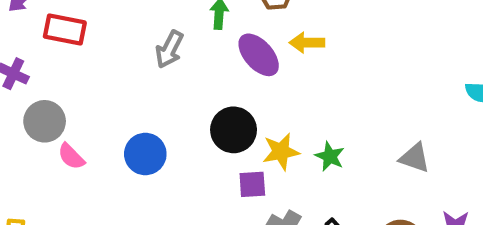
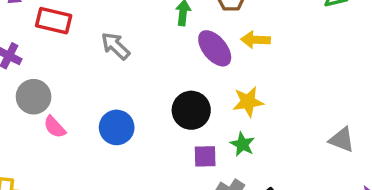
gray arrow: (169, 49) -> (115, 46), moved, turned 104
yellow star: (281, 152) -> (248, 102), moved
green star: (330, 156) -> (242, 144), moved

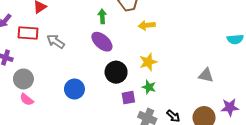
gray arrow: (115, 46) -> (56, 41), moved
purple ellipse: (215, 48) -> (102, 42), moved
pink semicircle: (55, 127) -> (27, 100), moved

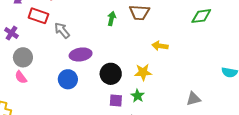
yellow arrow: (147, 25) -> (160, 46), moved
purple ellipse: (102, 42) -> (81, 54), moved, turned -65
gray triangle: (206, 75) -> (194, 99), turned -42

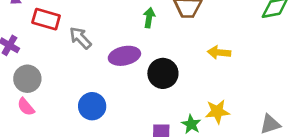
purple ellipse: (81, 54) -> (124, 56), moved
yellow star: (143, 72) -> (217, 112), moved
black circle: (111, 74) -> (163, 73), moved

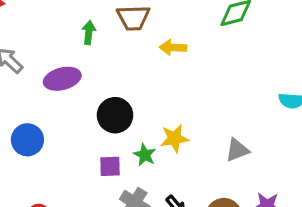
yellow arrow: (219, 52) -> (173, 48), moved
black circle: (163, 73) -> (115, 115), moved

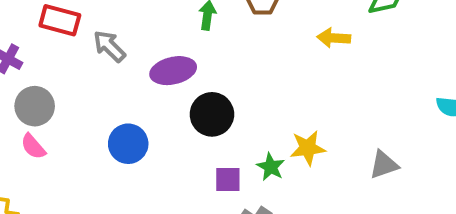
yellow arrow: (173, 48) -> (334, 38), moved
black circle: (115, 115) -> (212, 114), moved

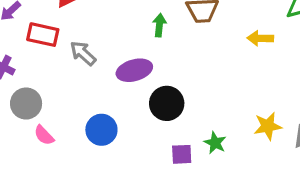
pink semicircle: (33, 146) -> (44, 135), moved
yellow star: (308, 148) -> (268, 126), moved

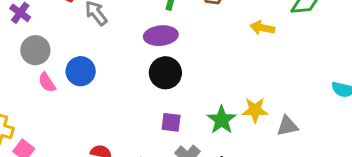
purple ellipse: (134, 70) -> (161, 36), moved
blue circle: (101, 130) -> (81, 71), moved
green star: (215, 143) -> (222, 120), moved, size x1.4

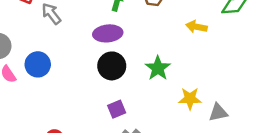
green star: (222, 120) -> (158, 68), moved
purple square: (171, 122) -> (117, 109), turned -30

